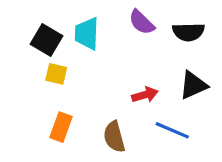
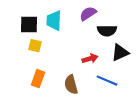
purple semicircle: (142, 22) -> (88, 14), turned 102
black semicircle: (188, 32) -> (107, 31), moved
black square: (46, 40) -> (29, 25), turned -30

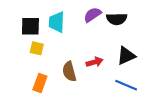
black semicircle: (107, 31) -> (117, 19), moved
blue line: (107, 81) -> (126, 85), moved
brown semicircle: (71, 85) -> (69, 71), moved

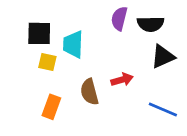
purple semicircle: (92, 15) -> (119, 19), turned -42
cyan trapezoid: (57, 22) -> (73, 44), moved
black triangle: (126, 56) -> (163, 57), moved

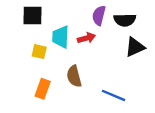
black square: (39, 33) -> (32, 15), moved
red arrow: (122, 80) -> (87, 38), moved
blue line: (163, 110) -> (114, 95), moved

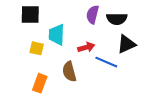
red arrow: (87, 38) -> (86, 47), moved
blue line: (114, 95) -> (106, 62), moved

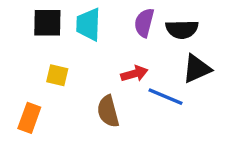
cyan trapezoid: (57, 35) -> (88, 24), moved
orange rectangle: (40, 83) -> (29, 118), moved

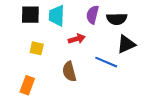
red arrow: (134, 74) -> (77, 39), moved
orange rectangle: (29, 118) -> (27, 85), moved

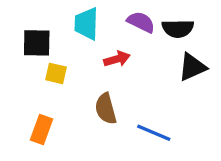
black square: (30, 15) -> (37, 43), moved
purple semicircle: (93, 15) -> (141, 22), turned 102
blue line: (106, 62) -> (154, 133), moved

